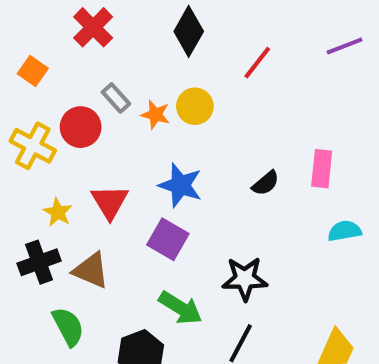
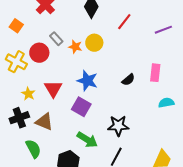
purple line: (345, 46) -> (163, 30), moved

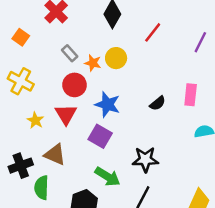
purple line: (163, 30) -> (200, 42), turned -42
red circle: (39, 53) -> (74, 85), moved
black cross: (19, 118) -> (21, 166), moved
green semicircle: (33, 149) -> (42, 188), turned -150

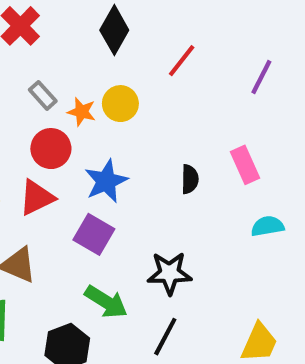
pink rectangle: (191, 95) -> (245, 165), turned -30
black semicircle: (158, 103) -> (190, 179), turned -49
blue star: (107, 105) -> (106, 181), turned 30
red triangle: (66, 114) -> (37, 198), turned 35

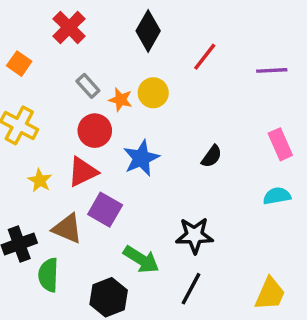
purple line: (261, 77) -> (272, 70), turned 60
pink rectangle: (245, 165) -> (280, 144), moved
black semicircle: (190, 179) -> (212, 156), turned 35
purple square: (94, 234) -> (105, 210), moved

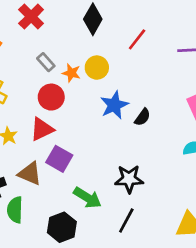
blue star: (141, 158) -> (114, 105), moved

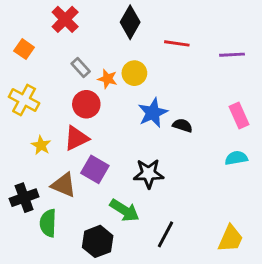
red line: (137, 39) -> (177, 43), turned 60
black semicircle: (142, 117) -> (182, 125), turned -108
black star: (129, 179) -> (149, 174), moved

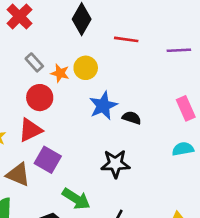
black star: (149, 174) -> (115, 164), moved

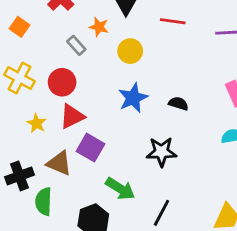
orange star: (60, 73) -> (99, 27), moved
red circle: (40, 98) -> (62, 82), moved
blue star: (103, 106) -> (133, 98), moved

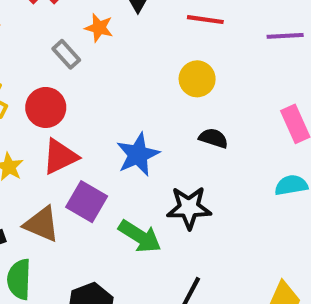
yellow circle: (130, 51) -> (197, 79), moved
blue star: (133, 98) -> (138, 155), moved
green arrow: (120, 189) -> (140, 236), moved

